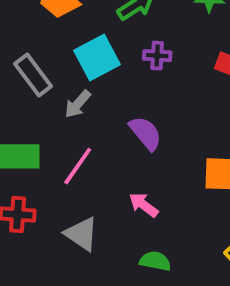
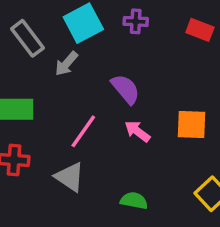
pink line: (78, 166) -> (83, 131), moved
pink arrow: (144, 205) -> (137, 131), moved

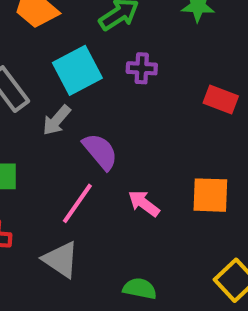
red rectangle: (200, 30) -> (221, 99), moved
purple semicircle: (126, 89) -> (100, 151), moved

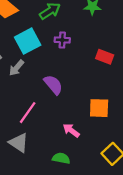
purple semicircle: (100, 151) -> (53, 85), moved
pink arrow: (144, 203) -> (71, 130), moved

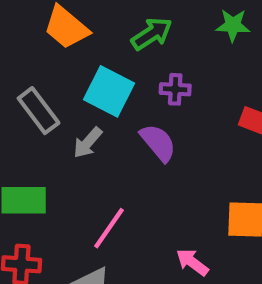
cyan square: (28, 41) -> (109, 91), turned -35
purple semicircle: (53, 85) -> (158, 143), moved

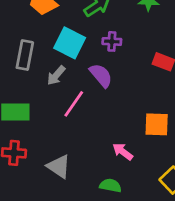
gray rectangle: (39, 111) -> (25, 55), turned 48
pink line: (109, 228) -> (74, 104), moved

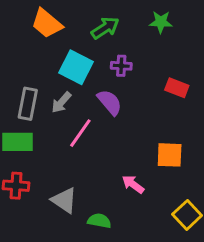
gray rectangle: (25, 55) -> (28, 104), moved
green semicircle: (110, 185) -> (99, 221), moved

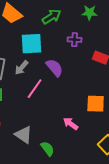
purple cross: (121, 66) -> (75, 40), moved
cyan square: (76, 67) -> (32, 44), turned -30
green semicircle: (99, 221) -> (48, 149), turned 42

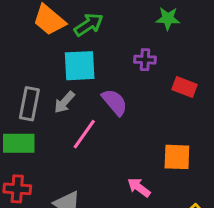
green arrow: (52, 17) -> (89, 25), moved

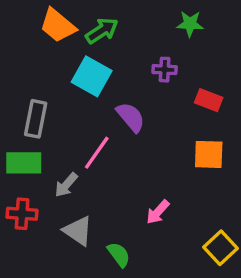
cyan square: (80, 66) -> (92, 76), turned 32
gray arrow: (64, 102) -> (66, 185), moved
orange square: (177, 157) -> (209, 154), moved
pink arrow: (139, 187) -> (158, 212), turned -85

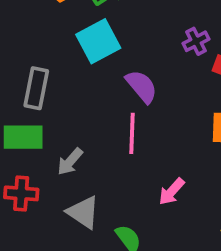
purple cross: (165, 70) -> (196, 41), moved, turned -30
cyan square: (92, 76) -> (98, 41), turned 33
pink line: (97, 153) -> (132, 133), moved, turned -33

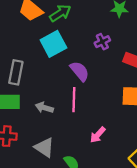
purple cross: (196, 41) -> (102, 42), moved
gray arrow: (70, 162) -> (44, 108), moved, turned 66

